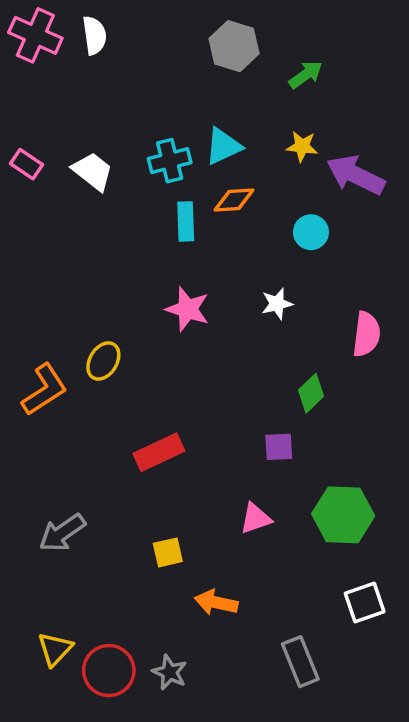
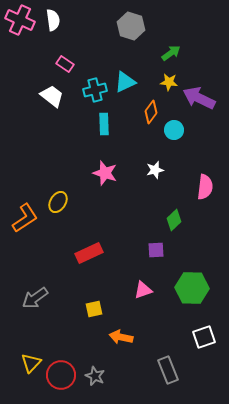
green arrow: (306, 75) -> (171, 53), moved
pink rectangle: (26, 164) -> (65, 64), moved
orange diamond: (234, 200) -> (151, 112), moved, turned -50

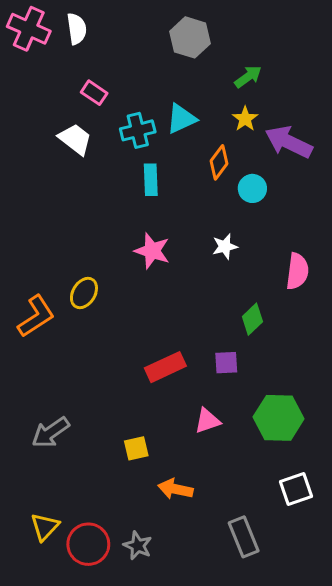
yellow star: (169, 82) -> (245, 119), turned 30
red rectangle: (89, 253) -> (165, 367), moved

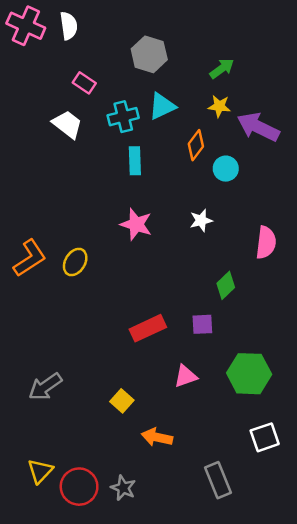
gray hexagon: (190, 37) -> (149, 54), moved
yellow star: (245, 119) -> (219, 106), turned -30
orange L-shape: (36, 316) -> (30, 258), moved
yellow square: (136, 448) -> (122, 401), turned -35

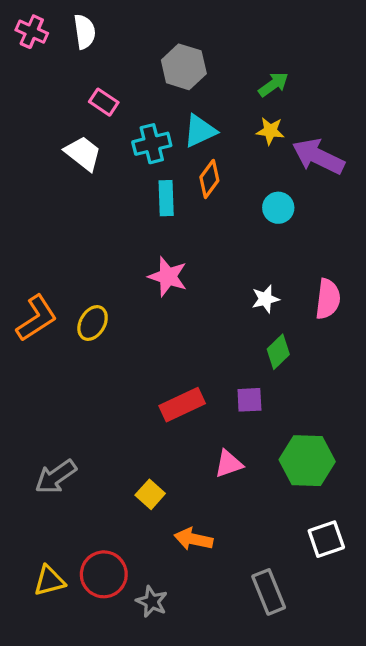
pink cross: (26, 26) -> (32, 32), size x0.7
orange diamond: (196, 145) -> (209, 179), moved
white star: (201, 220) -> (265, 299), moved
yellow triangle: (40, 471) -> (49, 581), turned 32
red circle: (79, 487) -> (104, 574), moved

